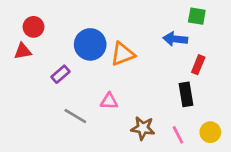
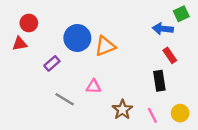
green square: (197, 16) -> (181, 14), moved, turned -35
blue arrow: (175, 39) -> (163, 29), moved
red rectangle: (198, 65) -> (170, 55), turned -56
brown star: (143, 128) -> (122, 110), turned 30

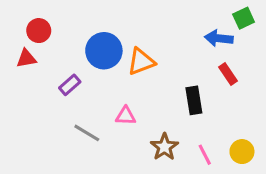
black rectangle: (159, 81) -> (194, 100), moved

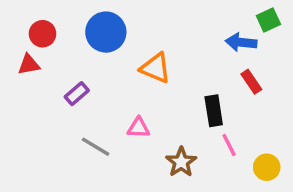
blue circle: (104, 51) -> (106, 32), moved
orange triangle: (141, 62) -> (155, 68), turned 44
pink line: (205, 155) -> (229, 145), moved

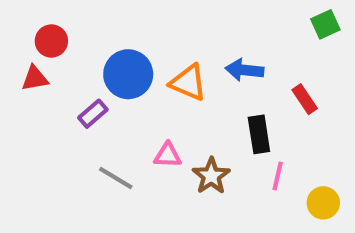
blue circle: (106, 32) -> (128, 74), moved
blue arrow: (241, 42) -> (244, 70), moved
pink line: (229, 145) -> (278, 176), turned 40
brown star: (181, 162) -> (211, 176), moved

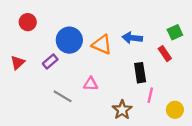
green square: (325, 24) -> (175, 32), moved
red triangle: (35, 78) -> (18, 63), moved, turned -32
brown star: (211, 176) -> (122, 110), moved

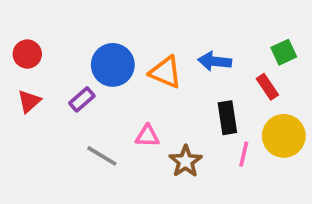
red circle: (28, 22) -> (27, 54), moved
brown star: (122, 110) -> (186, 161), moved
yellow circle: (175, 110) -> (284, 136), moved, size x1.5

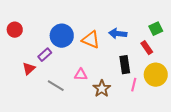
red triangle: (29, 101) -> (29, 69), moved

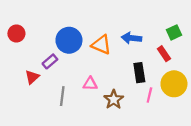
gray line: (56, 86) -> (62, 96), turned 66

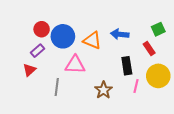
red circle: (16, 34) -> (42, 29), moved
purple rectangle: (50, 61) -> (38, 51), moved
pink triangle: (90, 84) -> (75, 65), moved, size x1.5

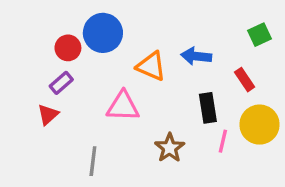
green square: (158, 29) -> (260, 35), moved
blue circle: (63, 36) -> (103, 33), moved
gray line: (57, 87) -> (93, 161), moved

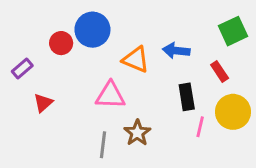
green square: (260, 35) -> (233, 31), size x1.4
purple rectangle: (61, 83) -> (22, 68), moved
brown star: (170, 148) -> (137, 133), moved
gray line: (93, 161) -> (103, 145), moved

